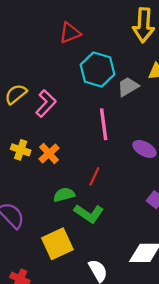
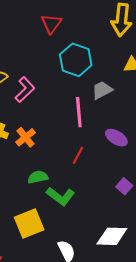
red triangle: (70, 33) -> (51, 24), turned -35
gray trapezoid: (128, 87) -> (102, 90), moved
red line: (94, 176) -> (78, 155), moved

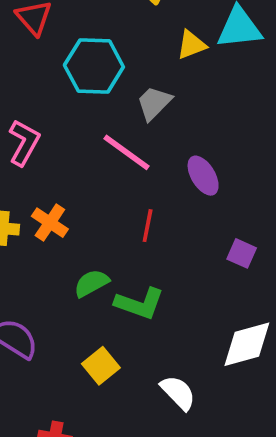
pink line: (79, 112) -> (126, 152), turned -32
purple ellipse: (116, 138) -> (203, 176), turned 45
yellow square: (29, 223) -> (101, 366), size x0.7

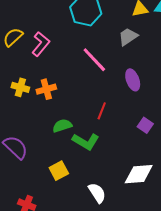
gray trapezoid: (154, 103) -> (128, 37), moved
orange cross: (50, 223) -> (46, 89), turned 30
red line: (148, 226) -> (102, 111), moved

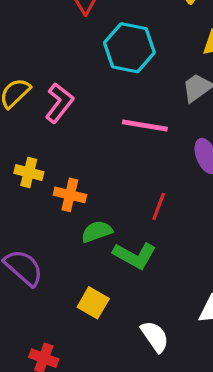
pink line: (94, 60) -> (145, 126), turned -36
orange cross: (46, 89) -> (70, 195), moved, turned 30
yellow square: (59, 171) -> (93, 303), turned -30

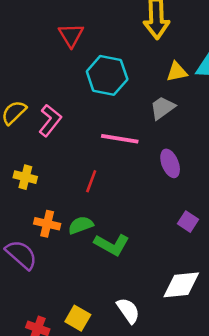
orange cross: (70, 195) -> (47, 224), moved
red line: (159, 206) -> (91, 181), moved
yellow square: (93, 303) -> (78, 318), moved

